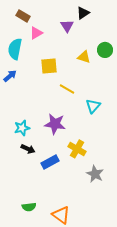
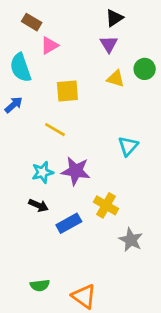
purple triangle: (67, 26) -> (109, 44), moved
cyan semicircle: (15, 49) -> (21, 68), turned -30
yellow line: (67, 89) -> (55, 130), moved
cyan star: (22, 128) -> (43, 172), moved

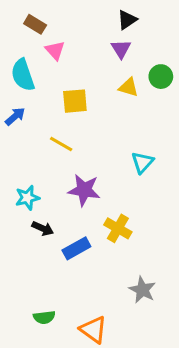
pink triangle: (49, 45) -> (55, 50), turned -42
cyan star: (43, 172) -> (27, 198), moved
gray star: (131, 240) -> (142, 290), moved

